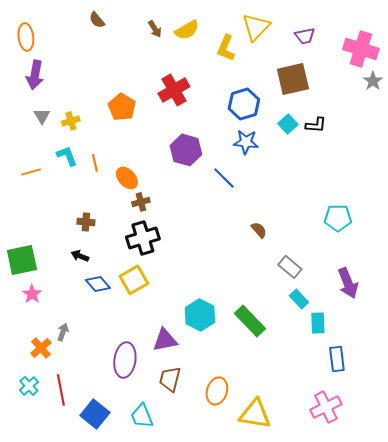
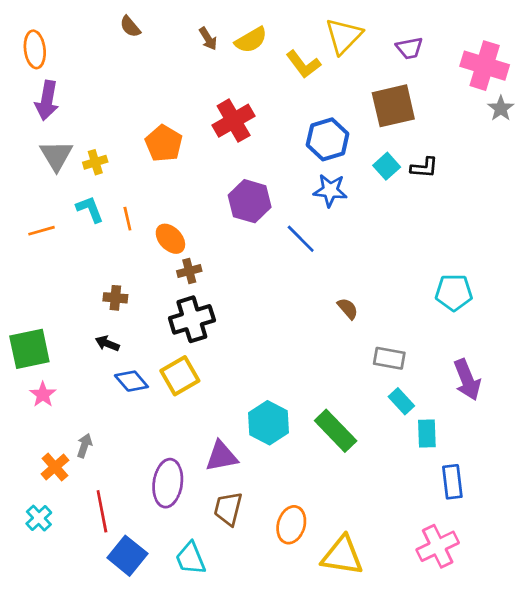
yellow L-shape: (226, 48) -> (303, 64), turned -60
gray triangle: (42, 116) -> (56, 155), size x1.5
gray rectangle: (290, 267) -> (389, 358), turned -30
red line: (61, 390) -> (102, 511), moved

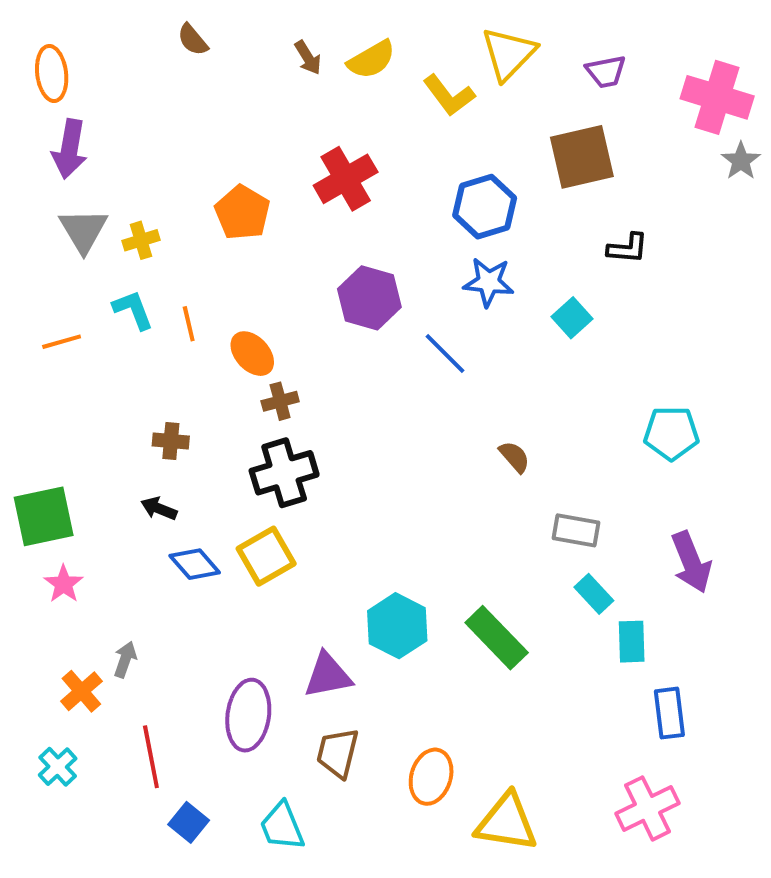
cyan square: (387, 166) -> (572, 318), moved
blue square: (127, 556) -> (189, 822), size x0.7

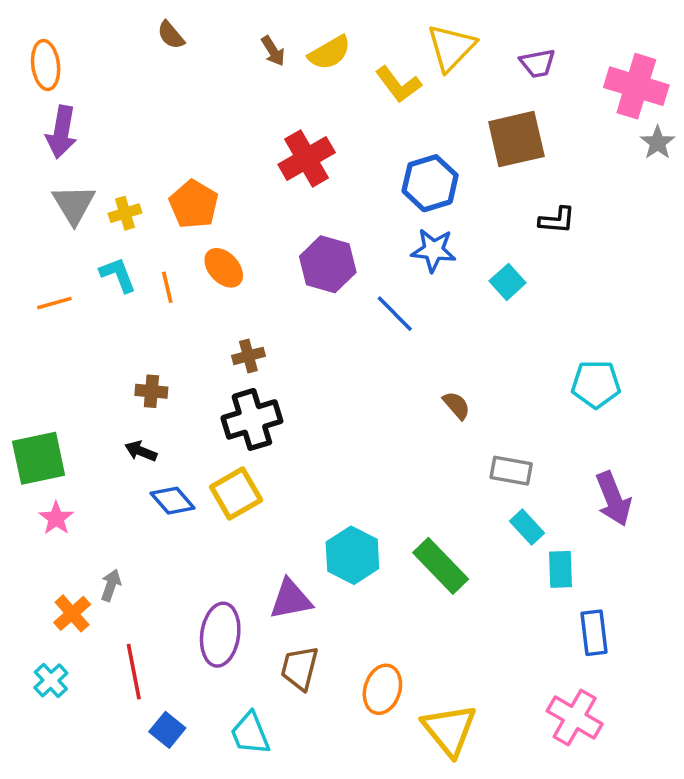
orange pentagon: (242, 213) -> (194, 204), moved
orange ellipse: (252, 354) -> (224, 268), moved
pink cross: (648, 808) -> (575, 717), turned -34
yellow triangle: (507, 822) -> (449, 730), turned 42

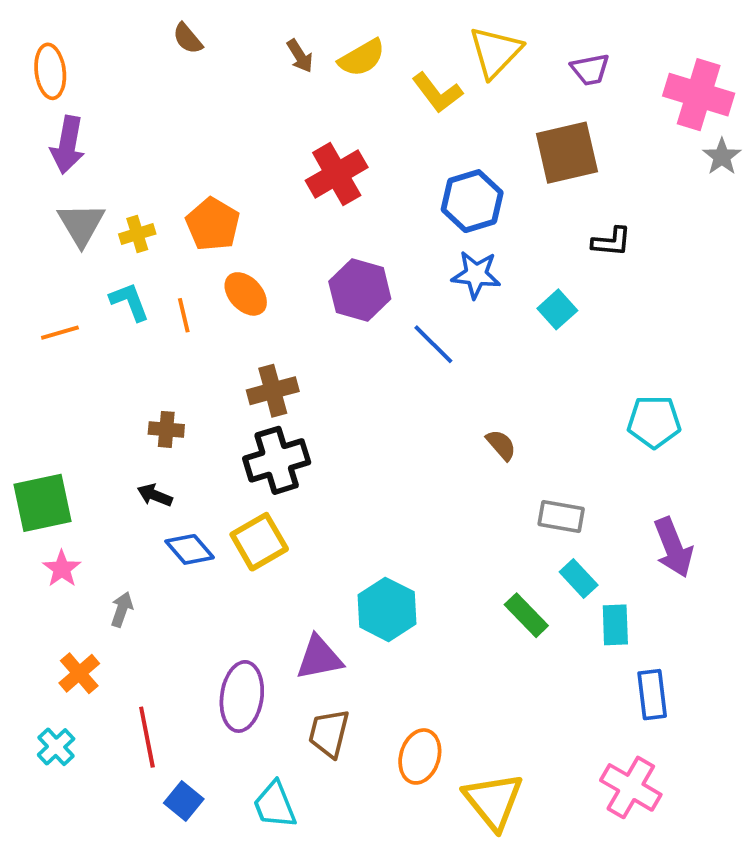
brown cross: (248, 356) -> (273, 391), size x1.4
green rectangle: (441, 566) -> (526, 615), moved, size x0.7
gray arrow: (111, 585) -> (122, 609), moved

